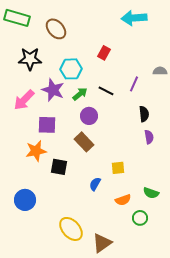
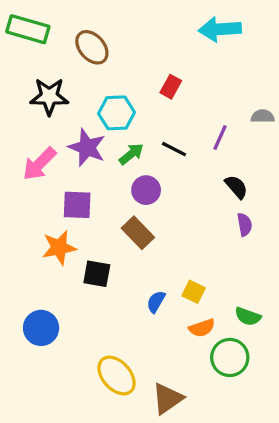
black semicircle: (144, 114) -> (236, 187), turned -35
yellow square: (118, 168) -> (194, 292), moved, turned 32
green circle: (140, 218) -> (230, 357), size x1.5

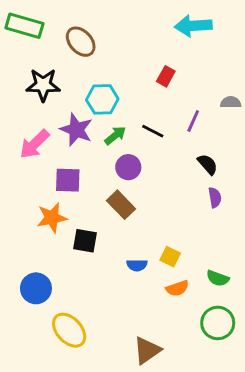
red rectangle: (171, 87) -> (166, 76), moved
blue semicircle: (156, 302) -> (137, 265), turned -120
green circle: (230, 357) -> (218, 323), moved
yellow ellipse: (117, 376) -> (69, 330), moved

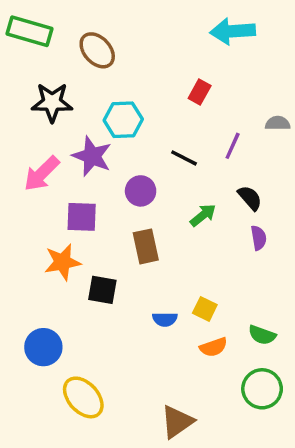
green arrow: (115, 135) -> (203, 215), moved
purple circle: (128, 167) -> (141, 191), moved
brown rectangle: (121, 205) -> (146, 246), turned 32

